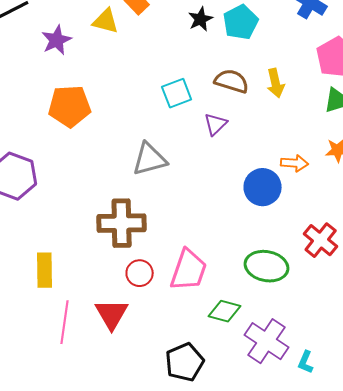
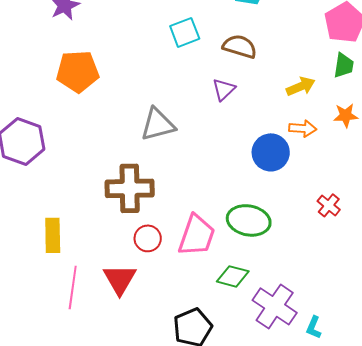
yellow arrow: (276, 83) -> (301, 86), moved, turned -100
cyan square: (177, 93) -> (185, 32), moved
red cross: (321, 240) -> (329, 205), size x0.7
green ellipse: (267, 266) -> (249, 220), moved

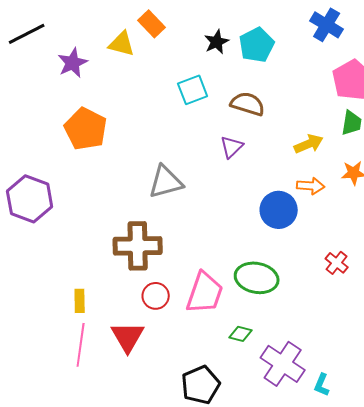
orange pentagon: (78, 71) -> (86, 129), turned 30
yellow rectangle: (53, 235) -> (80, 301), moved, size x0.7
green diamond: (233, 276) -> (241, 334), size x0.7

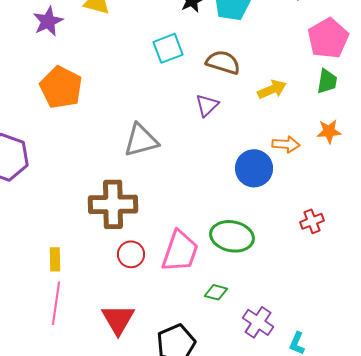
yellow arrow: (309, 144) -> (272, 89), moved
red cross: (337, 263) -> (312, 221), turned 30
red triangle: (128, 337) -> (118, 319), moved
purple cross: (283, 364) -> (258, 322), size x0.7

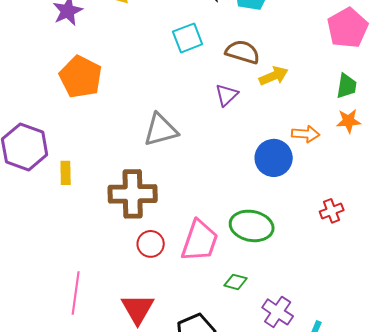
green trapezoid: (327, 81) -> (347, 86), moved
yellow arrow: (272, 89) -> (274, 76), moved
yellow rectangle: (55, 259) -> (66, 173), moved

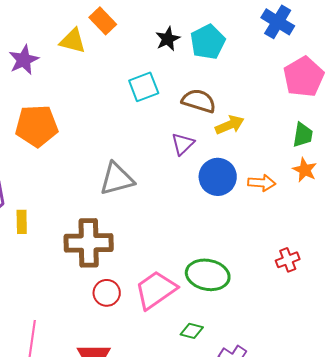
orange pentagon: (81, 77) -> (37, 126), turned -30
orange star: (349, 121) -> (305, 170), turned 30
blue circle: (274, 158) -> (218, 177), moved
pink trapezoid: (200, 241) -> (156, 290), turned -144

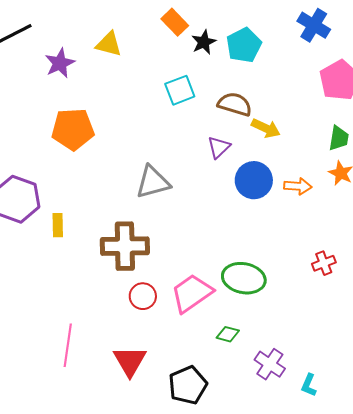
orange rectangle: (103, 21) -> (175, 22), moved
yellow arrow: (230, 125) -> (266, 128), turned 48

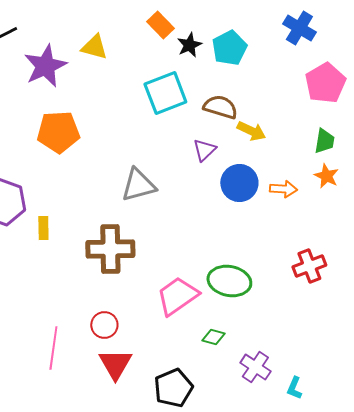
purple star: (60, 63) -> (45, 66), size x1.4
cyan square: (180, 90) -> (165, 93), size x1.4
red cross: (324, 263) -> (309, 266), size x1.4
red circle: (143, 296) -> (104, 325), moved

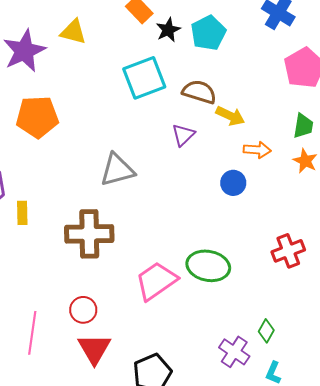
blue circle: (239, 183) -> (233, 183), moved, size x0.7
orange arrow: (283, 189) -> (257, 150), moved
green diamond: (213, 337) -> (266, 331), moved, turned -75

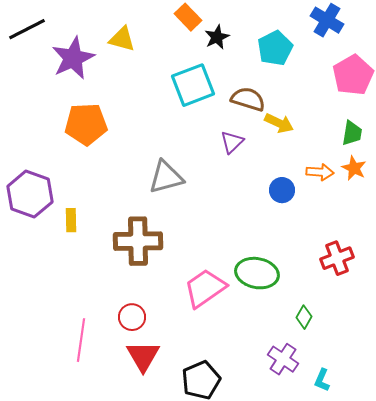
cyan pentagon: (208, 33) -> (275, 48), moved
orange arrow: (257, 150) -> (320, 172), moved
green diamond: (266, 331) -> (304, 317), moved

